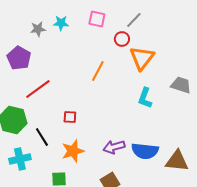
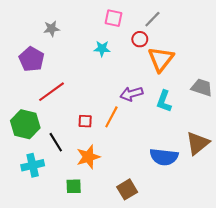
cyan star: (61, 23) -> (102, 49), moved
orange line: (98, 71) -> (111, 117), moved
purple arrow: (114, 147) -> (131, 94), moved
brown triangle: (177, 161) -> (198, 143), moved, turned -45

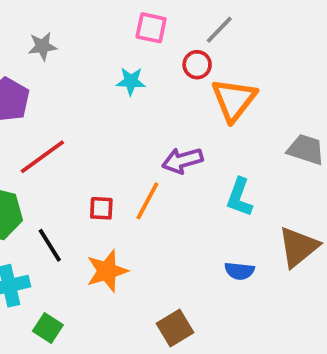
cyan L-shape: (164, 101) -> (239, 197), moved
blue semicircle: (164, 157) -> (239, 271), size x0.6
green square: (74, 186) -> (48, 328), moved, turned 35

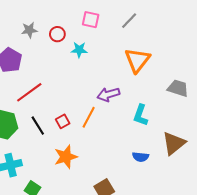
red circle: (197, 65) -> (57, 34), moved
red square: (101, 208) -> (63, 121), turned -32
black line: (50, 245) -> (38, 126), moved

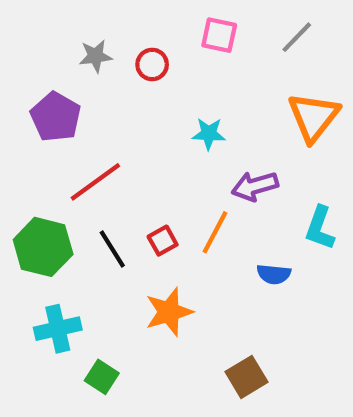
cyan star: (79, 50) -> (209, 134), moved
blue semicircle: (141, 157) -> (274, 274), moved

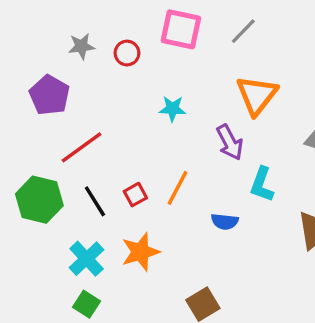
pink square: (219, 35) -> (181, 29), size x1.4
purple arrow: (255, 186) -> (230, 142), moved, turned -102
cyan cross: (58, 329) -> (87, 259), moved, turned -30

